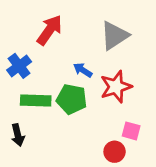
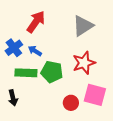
blue arrow: (83, 70) -> (35, 51), moved
pink square: (131, 131) -> (95, 95), size x1.6
red circle: (115, 152) -> (71, 103), moved

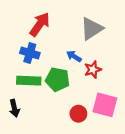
blue cross: (14, 48) -> (30, 53), moved, turned -36
blue arrow: (35, 51) -> (74, 56), moved
red star: (84, 63) -> (93, 70), size x0.7

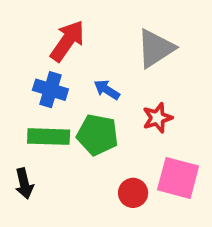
blue arrow: (74, 56) -> (107, 90), moved

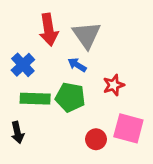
red arrow: (67, 41) -> (49, 30), turned 136
gray triangle: (156, 48) -> (87, 35), moved, turned -32
blue cross: (50, 90) -> (23, 65), moved, turned 30

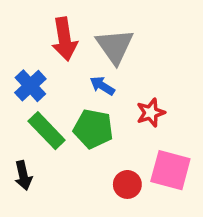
green rectangle: (35, 99) -> (47, 131), turned 44

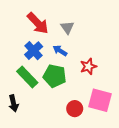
red arrow: (65, 39) -> (38, 23), turned -35
gray triangle: (115, 46) -> (67, 27), size x0.6
blue cross: (30, 86) -> (34, 51), moved

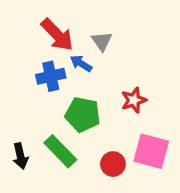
blue cross: (34, 51) -> (51, 76), turned 30
blue arrow: (60, 51) -> (81, 63), moved
green rectangle: (27, 77) -> (60, 151), moved

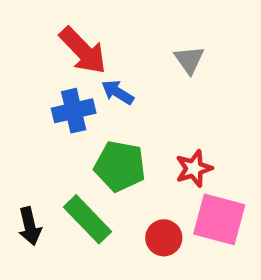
gray triangle: (102, 41) -> (189, 60), moved
red star: (134, 100) -> (194, 168), moved

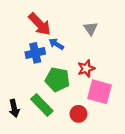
red star: (194, 168) -> (86, 68), moved
pink square: (219, 219) -> (99, 92), moved

